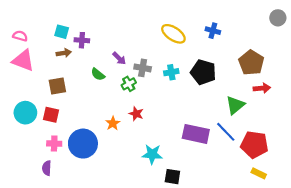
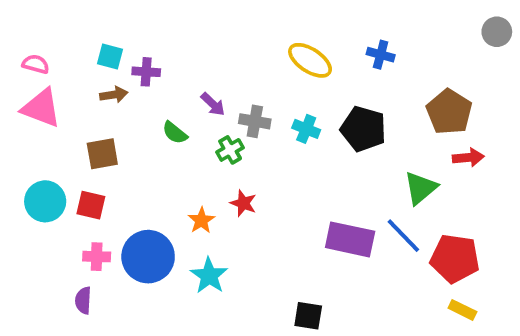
cyan cross: (171, 72) -> (306, 129), turned 32
cyan star: (152, 154) -> (209, 276), moved, turned 30

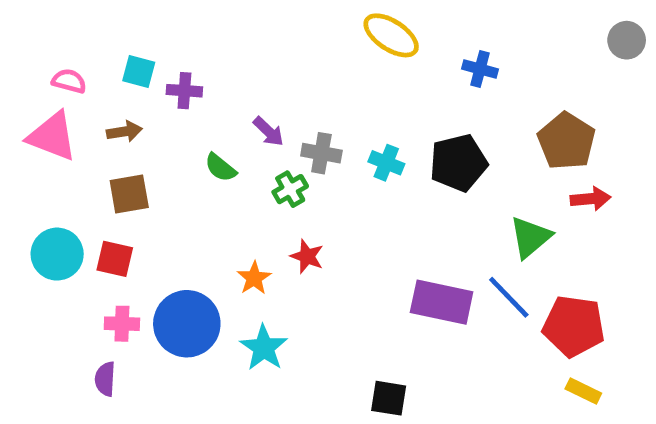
yellow ellipse: (310, 60) -> (391, 35), moved
pink semicircle: (36, 64) -> (69, 81), moved
brown arrow: (114, 95) -> (124, 132), moved
black pentagon: (363, 129) -> (458, 163), turned -30

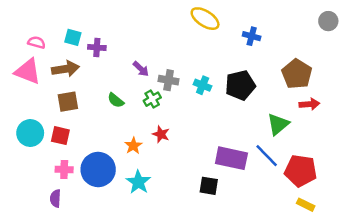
brown arrow: (124, 132) -> (65, 69), size x1.5
green semicircle: (220, 168) -> (116, 100), moved
black square: (389, 398) -> (209, 186), moved

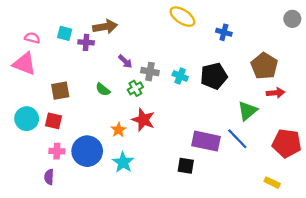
brown arrow: (65, 69) -> (105, 27), moved
red star: (161, 134) -> (143, 120), size x1.5
red pentagon: (301, 171) -> (287, 143), moved

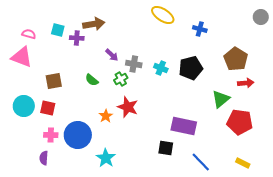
blue line: (237, 139) -> (201, 162), moved
red pentagon: (287, 143) -> (240, 122), moved
cyan star: (123, 162) -> (106, 158), moved

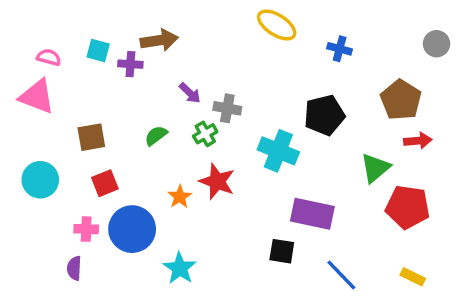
gray circle: (261, 17) -> (437, 44), moved
cyan cross: (161, 68) -> (278, 151), moved, size x1.6
green semicircle: (92, 80) -> (156, 136), turned 104
red square: (48, 108) -> (105, 183), moved, turned -35

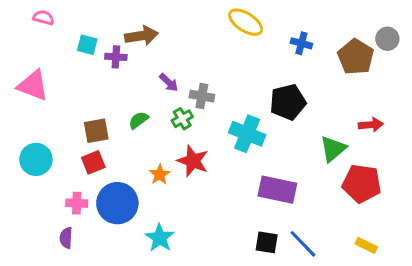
pink semicircle: (49, 57) -> (43, 18), moved
brown pentagon: (401, 100) -> (356, 57), moved
brown square: (91, 137) -> (96, 131), moved
black square: (282, 251) -> (267, 242), moved

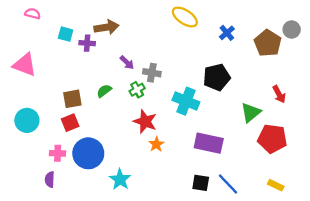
blue cross: (301, 43) -> (227, 33), turned 35
red arrow: (371, 125) -> (279, 94), turned 66
orange star: (160, 174) -> (156, 144), moved

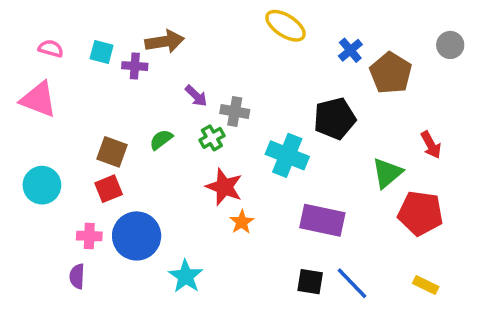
pink semicircle: (33, 14) -> (51, 48), moved
brown pentagon: (268, 43) -> (391, 73), moved
brown square: (72, 99) -> (112, 152), turned 30

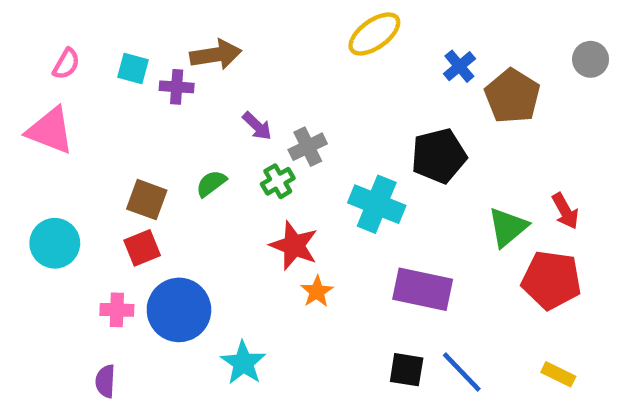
yellow ellipse: (286, 26) -> (374, 34), turned -69
pink semicircle: (51, 48) -> (66, 64), turned 105
gray cross: (235, 112) -> (308, 147), turned -36
red arrow: (431, 145) -> (565, 211), moved
purple semicircle: (77, 276) -> (105, 381), moved

